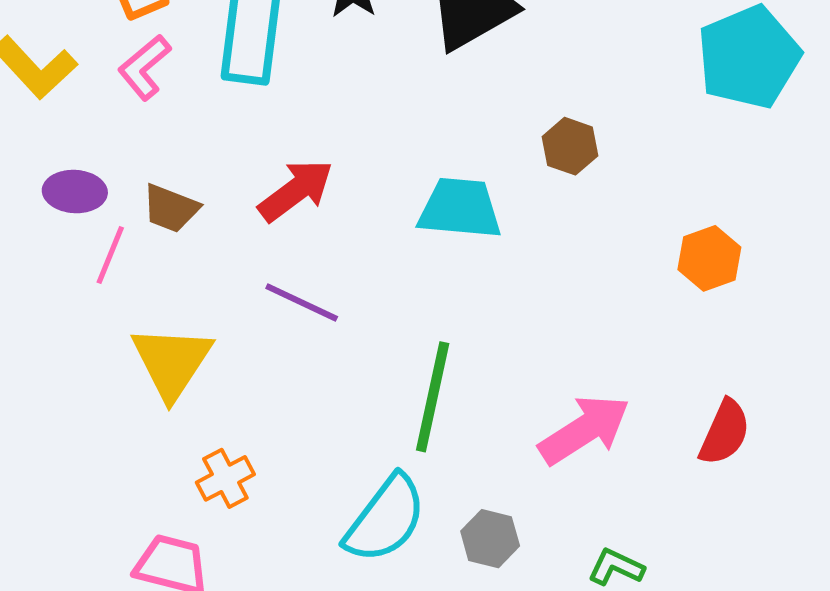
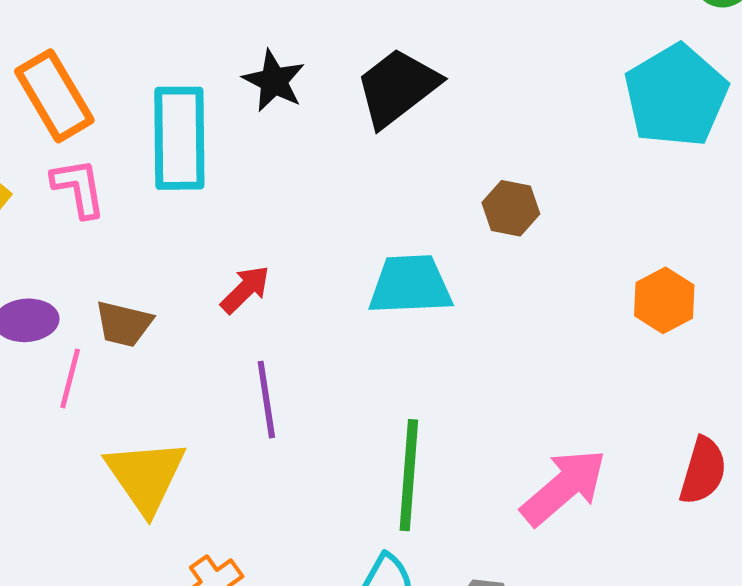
pink L-shape: (144, 67) -> (79, 188), turned 128
red arrow: (296, 191) -> (245, 289), size x0.7
purple line: (302, 303) -> (266, 400), turned 64

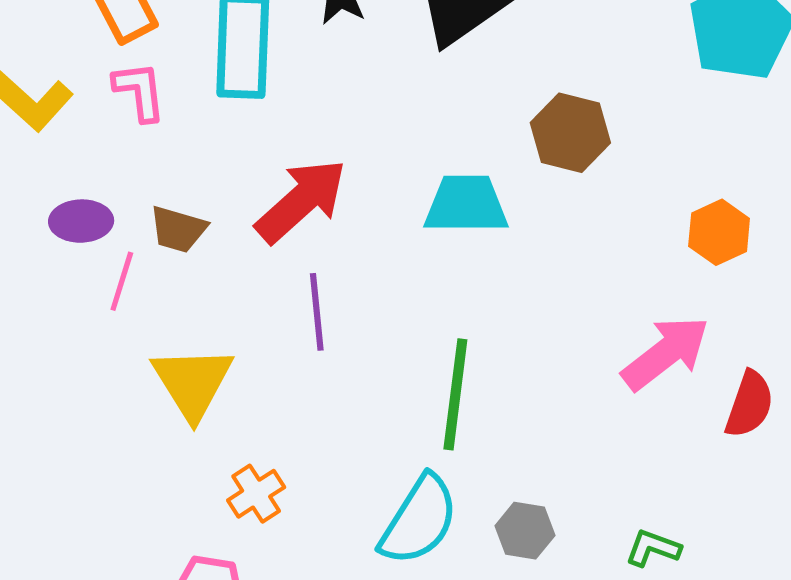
brown hexagon: (511, 208) -> (570, 133), size x1.4
red arrow: (245, 289) -> (301, 201), size x1.8
pink arrow: (564, 487) -> (666, 353), moved

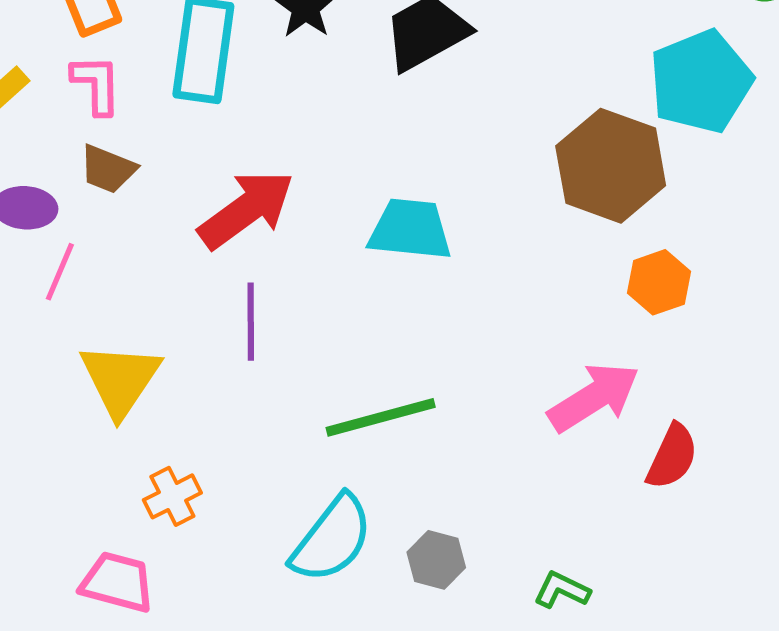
brown hexagon: (570, 133) -> (611, 166), moved, size x1.4
brown trapezoid: (178, 229) -> (108, 169), moved
green line: (455, 394) -> (381, 417), turned 62

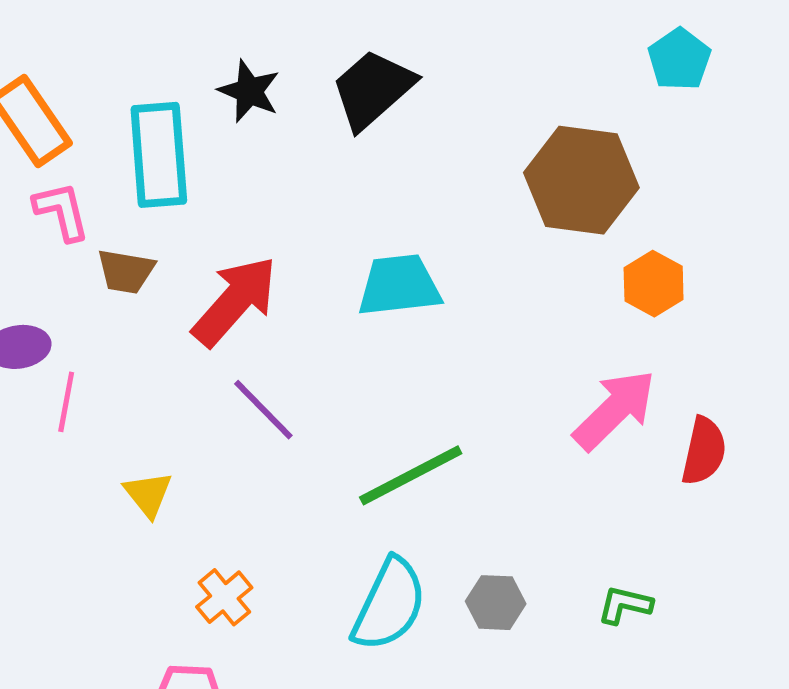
cyan pentagon: (701, 82) -> (679, 59), moved, size x0.6
brown trapezoid: (108, 169) -> (126, 271), moved
purple line: (251, 322) -> (263, 410), turned -32
yellow triangle: (120, 379) -> (148, 494), size x0.6

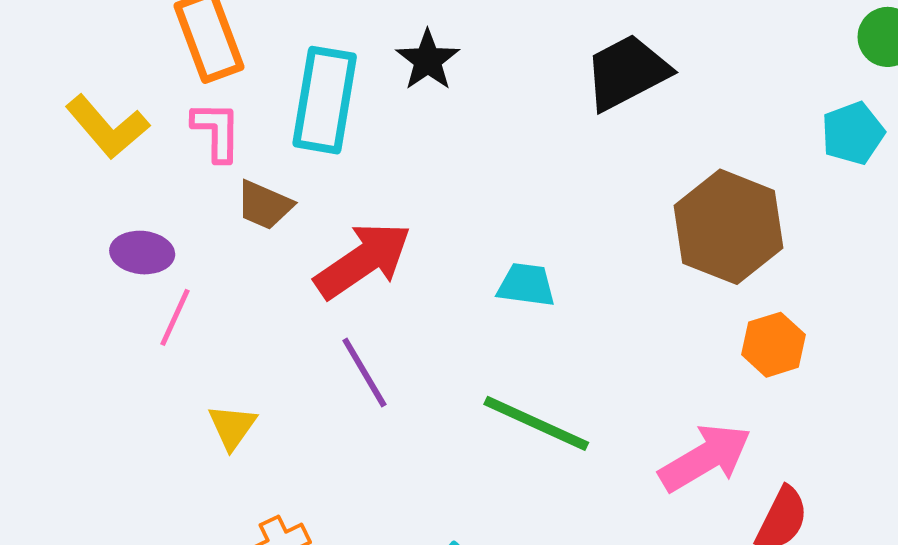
black trapezoid: (373, 89) -> (627, 72), moved
cyan trapezoid: (399, 285) -> (526, 285), size x0.7
green line: (411, 475) -> (536, 423), moved, turned 38

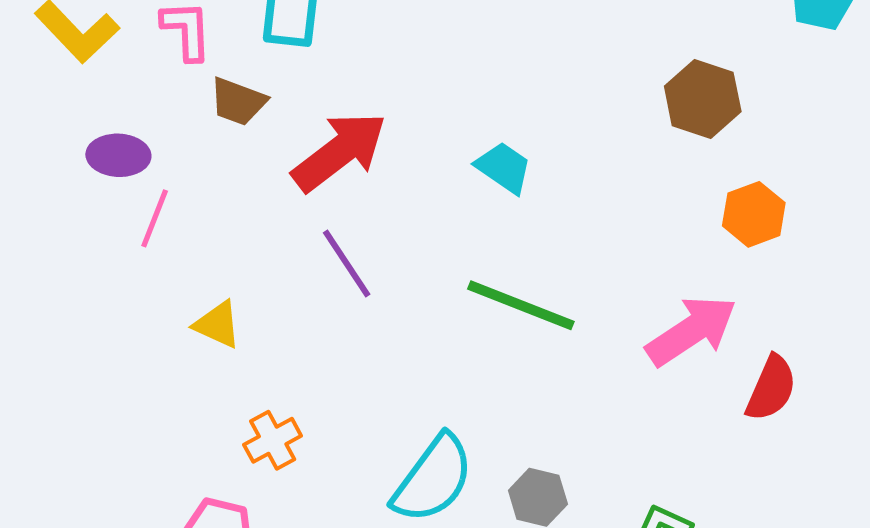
brown hexagon: (729, 227) -> (703, 99), size x0.7
cyan trapezoid: (526, 285) -> (504, 168), turned 30
yellow triangle: (232, 427) -> (217, 325), turned -38

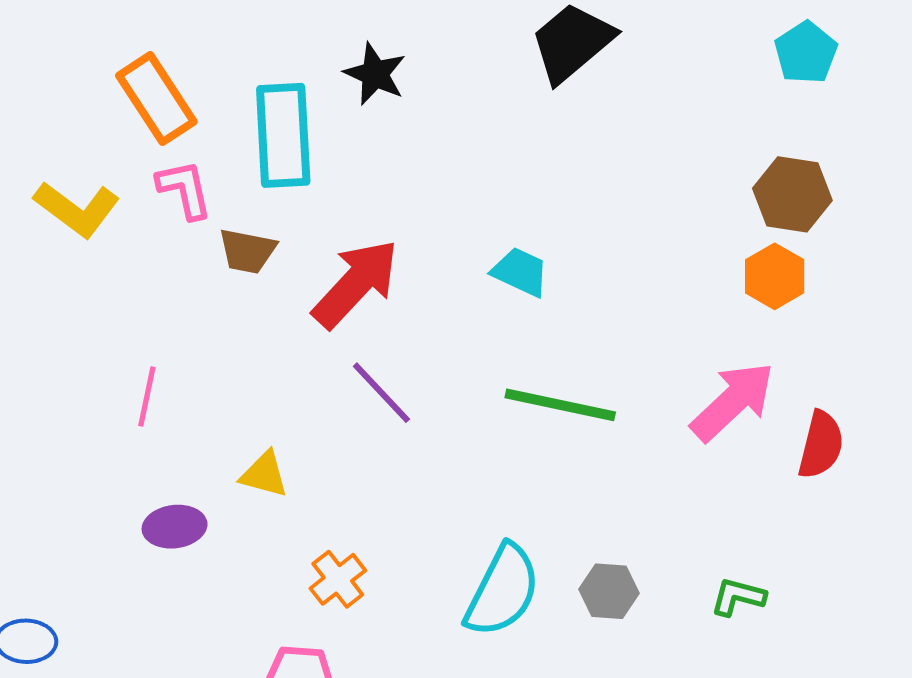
brown hexagon: (703, 99) -> (792, 194), moved
purple ellipse: (118, 155) -> (175, 527), moved
pink line: (155, 218) -> (147, 397), moved

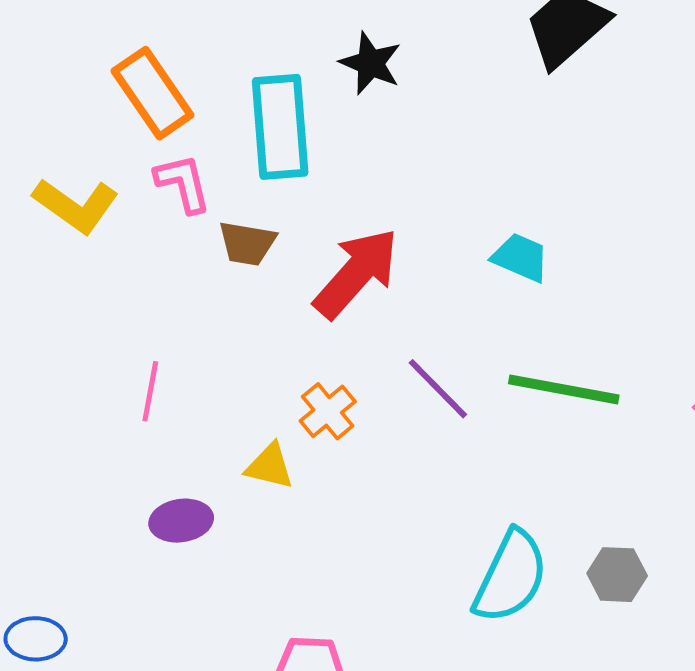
purple line: (381, 393) -> (438, 389), moved
orange cross: (338, 579) -> (328, 411), moved

